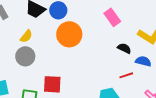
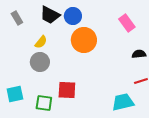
black semicircle: (124, 48) -> (139, 54), turned -32

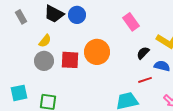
orange circle: (84, 40) -> (97, 52), moved
black semicircle: (139, 54) -> (143, 53), turned -40
red square: (67, 90) -> (70, 60), moved

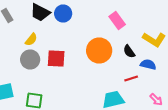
orange circle: (97, 52) -> (99, 50), moved
black semicircle: (143, 53) -> (129, 52), turned -80

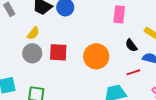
pink rectangle: (117, 20) -> (119, 14), turned 42
orange circle: (99, 50) -> (96, 56), moved

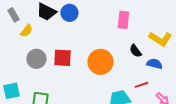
yellow semicircle: (33, 33) -> (26, 31), moved
red line: (133, 72) -> (141, 85), moved

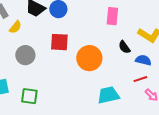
red square: (62, 58) -> (59, 42), moved
red line: (141, 85) -> (140, 79), moved

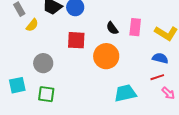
pink rectangle: (112, 16) -> (135, 27), moved
black semicircle: (124, 47) -> (112, 28), moved
gray circle: (25, 55) -> (43, 63), moved

